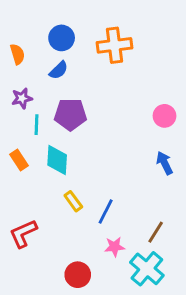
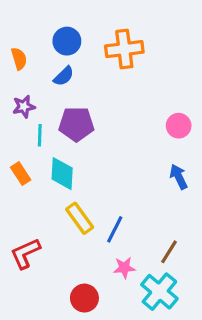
yellow rectangle: (73, 201) -> (80, 218), size x1.4

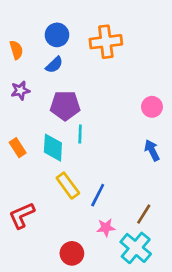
cyan line: (40, 135) -> (80, 134), moved

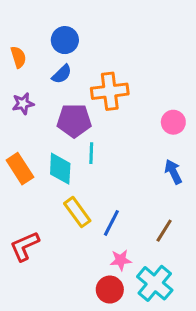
orange cross: (106, 42) -> (110, 91), moved
orange rectangle: (18, 148) -> (20, 169), size x1.4
brown line: (144, 214) -> (164, 231), moved
red circle: (72, 253) -> (110, 290), moved

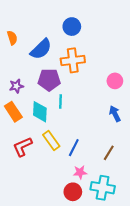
blue circle: (65, 40) -> (72, 27), moved
blue semicircle: (62, 74) -> (41, 49), size x1.6
purple star: (23, 104) -> (16, 86), moved
red L-shape: (25, 246) -> (23, 147), moved
cyan cross: (155, 283) -> (103, 188), turned -30

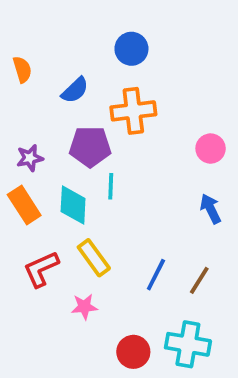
blue semicircle: (41, 49) -> (75, 90), size x0.7
blue line: (74, 148) -> (156, 275), moved
pink star: (80, 172) -> (84, 307), moved

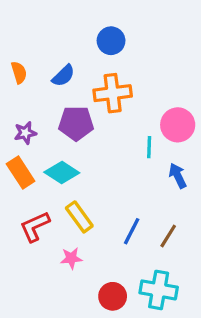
orange semicircle: (22, 69) -> (19, 72), moved
pink circle: (211, 149) -> (178, 125), size x1.4
cyan line: (111, 186) -> (149, 147), moved
cyan diamond: (73, 205) -> (62, 172), turned -60

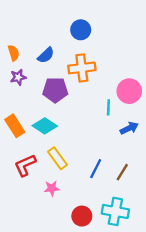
purple star: (25, 133) -> (18, 77), moved
blue arrow: (178, 176) -> (129, 128), turned 90

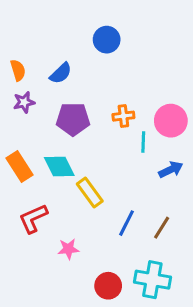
orange cross: (82, 68) -> (123, 116), moved, size x0.6
cyan diamond: (45, 126) -> (59, 166), turned 30
yellow rectangle: (58, 158) -> (90, 192), moved

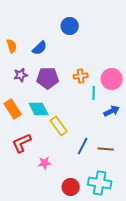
purple star: (24, 102) -> (21, 75), moved
brown line: (162, 228) -> (106, 149), turned 63

